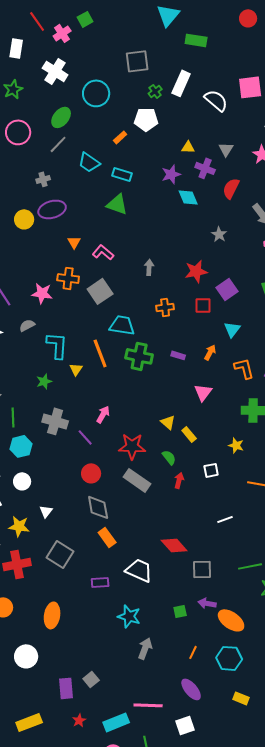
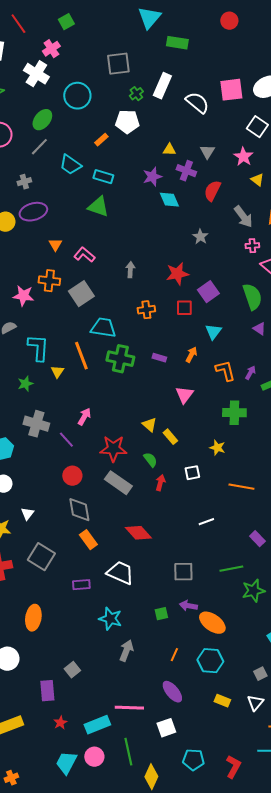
pink cross: (62, 33) -> (51, 49), moved
red diamond: (174, 545) -> (138, 533), moved
gray square: (91, 679) -> (72, 670), moved

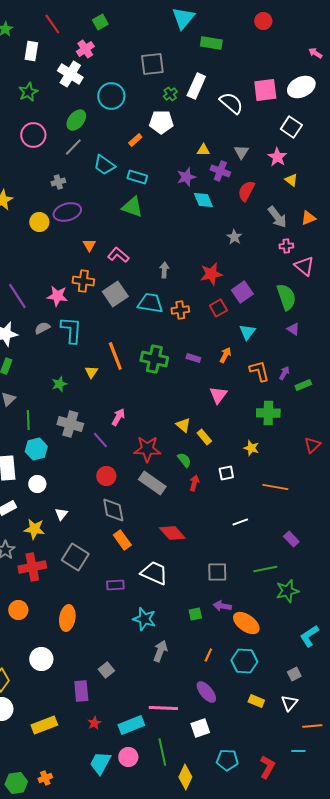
red square: (184, 308) -> (218, 308), turned -30
cyan trapezoid: (103, 328) -> (150, 303), moved
cyan L-shape: (38, 348) -> (71, 330), moved

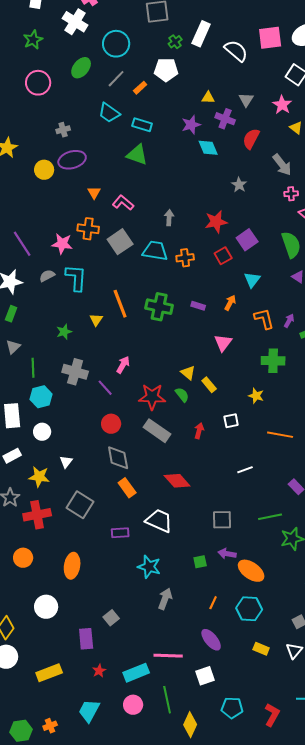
gray line: (73, 147) -> (116, 79), moved
green semicircle: (184, 460) -> (182, 395), moved
cyan trapezoid: (100, 763) -> (89, 711), moved

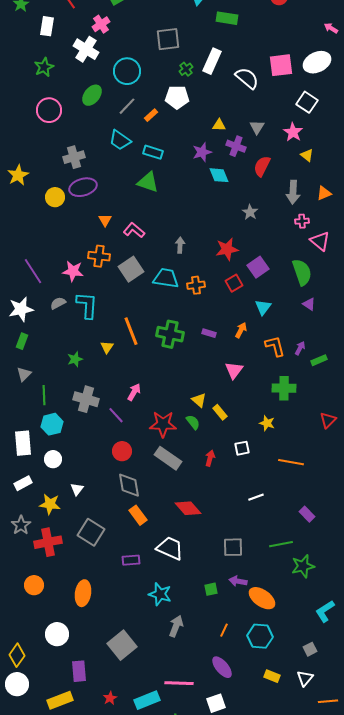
gray cross: (63, 130) -> (74, 157), size x1.5
gray arrow: (282, 165) -> (293, 192), turned 40
gray square: (111, 618) -> (122, 645), size x1.8
purple rectangle: (86, 639) -> (79, 671), moved

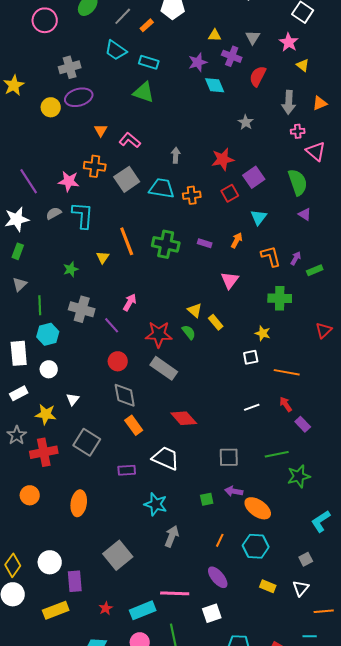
white square: (242, 448) -> (251, 357), moved
red arrow: (210, 458) -> (286, 404), moved, turned -49
white circle: (57, 634) -> (50, 562), moved

